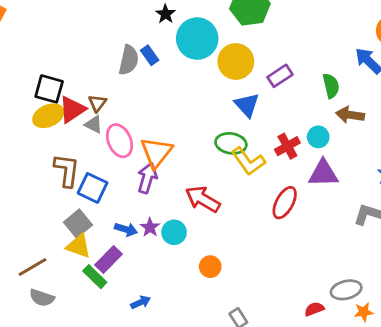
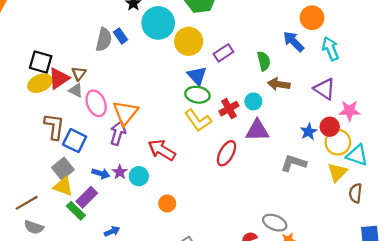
green ellipse: (231, 143) -> (197, 95), moved
gray ellipse: (346, 290) -> (275, 223), turned 35

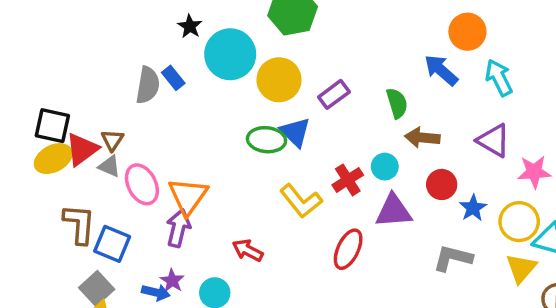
green ellipse: (197, 95) -> (267, 140), moved
red circle: (330, 127) -> (442, 184), moved
red arrow: (162, 150) -> (248, 250), size x0.7
purple star: (120, 172) -> (172, 281), moved

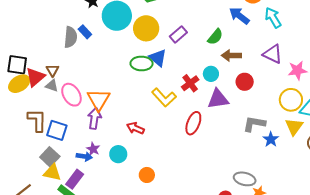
green semicircle: (397, 103) -> (215, 37), turned 60
blue star: (473, 208) -> (271, 139), moved

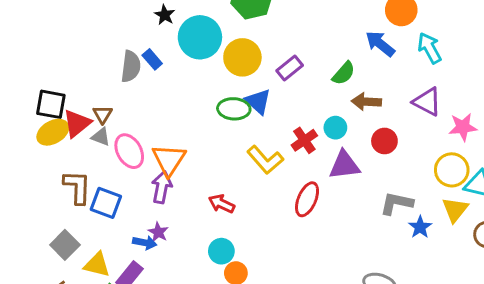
cyan circle: (118, 154) -> (221, 251), moved
gray square: (50, 157) -> (65, 245), moved

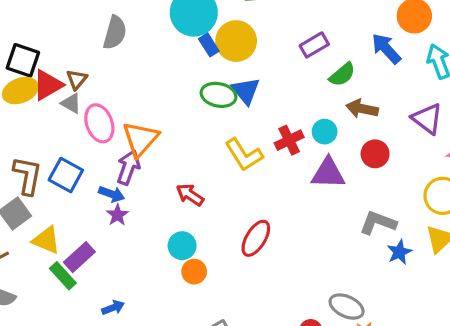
blue rectangle: (152, 59) -> (209, 45), moved
purple rectangle: (290, 68) -> (314, 45), moved
brown L-shape: (77, 187) -> (27, 176), moved
red ellipse: (307, 199) -> (256, 238), moved
blue arrow: (145, 243) -> (112, 194), moved

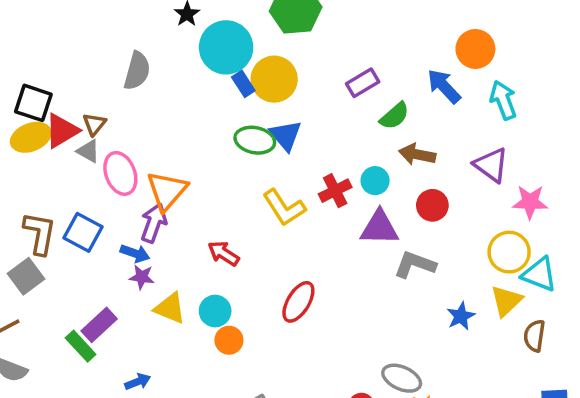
purple star: (117, 215) -> (142, 277), turned -30
gray L-shape: (378, 223) -> (415, 265), moved
yellow triangle: (46, 240) -> (170, 308), moved

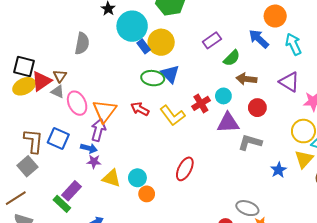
red arrow: (224, 253) -> (140, 109), moved

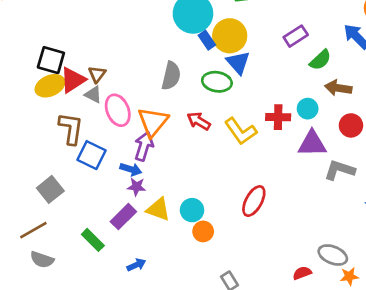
gray semicircle: (82, 43) -> (171, 76), moved
blue triangle: (170, 74) -> (238, 63), moved
red cross: (201, 103) -> (278, 117), turned 30
brown L-shape: (33, 141) -> (71, 128), moved
purple rectangle: (72, 191) -> (123, 217), moved

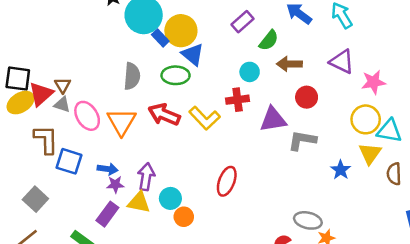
cyan circle: (308, 109) -> (250, 72), moved
red arrow: (199, 121) -> (164, 115), size x1.4
purple arrow: (144, 146) -> (146, 177), moved

